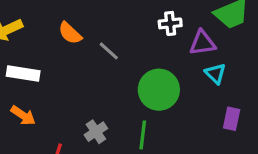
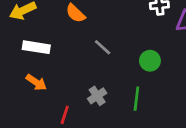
gray line: (109, 51) -> (103, 47), moved
green circle: (159, 90) -> (150, 61), size x0.6

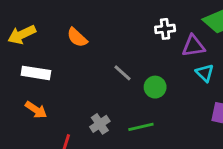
gray line: (103, 47) -> (122, 73), moved
green line: (136, 99) -> (141, 127), turned 70

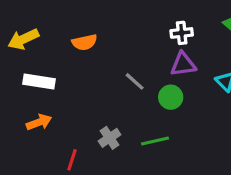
orange semicircle: (77, 37) -> (84, 42), turned -55
purple triangle: (193, 46) -> (183, 64), moved
orange arrow: (36, 110) -> (39, 122), turned -55

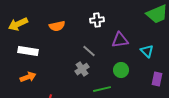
white cross: (182, 33) -> (97, 20), moved
green circle: (171, 97) -> (121, 70), moved
gray cross: (110, 138) -> (82, 69), moved

